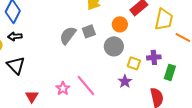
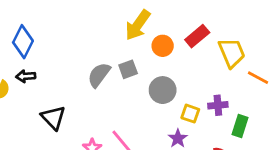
yellow trapezoid: (164, 19) -> (232, 53), turned -35
orange circle: (120, 24) -> (163, 46), moved
black triangle: (16, 65) -> (53, 118), moved

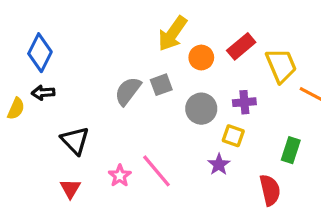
purple cross: (218, 105) -> (244, 102), moved

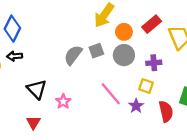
gray circle: (201, 109) -> (124, 55), moved
pink line: (157, 171) -> (111, 94), moved
pink star: (120, 176) -> (63, 101), moved
red semicircle: (270, 190) -> (166, 111), moved

